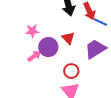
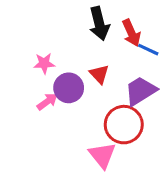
red circle: (71, 71) -> (124, 125), moved, size x1.6

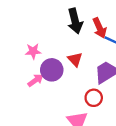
red circle: (124, 125) -> (94, 98), size x0.6

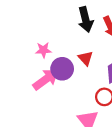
pink arrow: (35, 80) -> (46, 79), size x1.6

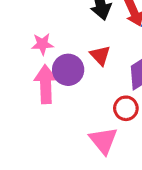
pink arrow: (46, 79) -> (46, 84), turned -56

